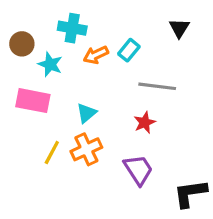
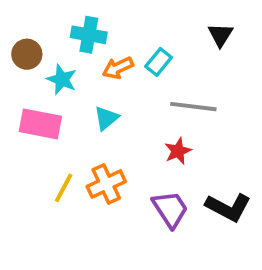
cyan triangle: (86, 113) -> (106, 118), moved
black L-shape: (190, 193) -> (228, 207), moved, turned -144

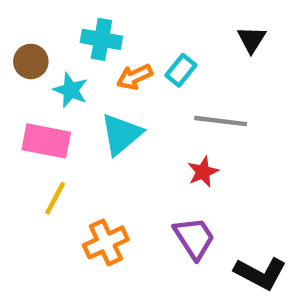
cyan triangle: (106, 118) -> (121, 134), size x1.5
orange cross: (106, 184) -> (106, 242), moved
yellow line: (64, 188) -> (55, 198), moved
black L-shape: (228, 207) -> (260, 273), moved

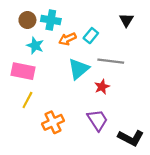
brown circle: (31, 61) -> (27, 20), moved
cyan triangle: (121, 134) -> (79, 69), moved

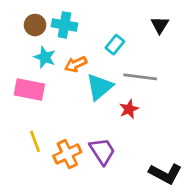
orange arrow: (67, 39) -> (76, 64), moved
yellow line: (27, 100) -> (35, 141), moved, turned -48
purple trapezoid: (97, 120) -> (102, 151), moved

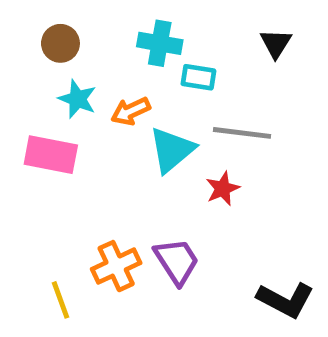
cyan cross: (64, 25) -> (160, 43), moved
cyan rectangle: (115, 45) -> (198, 77), turned 60
yellow line: (35, 141) -> (60, 300), moved

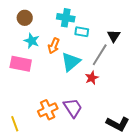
black triangle: (276, 43) -> (114, 36), moved
orange arrow: (131, 111) -> (54, 46), turned -42
gray line: (242, 133) -> (100, 55), turned -65
yellow line: (60, 300) -> (15, 124), moved

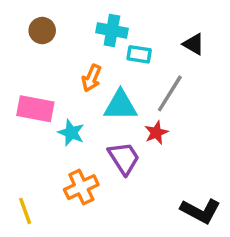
black triangle: (114, 36) -> (194, 44), moved, turned -32
cyan star: (32, 41) -> (71, 133), moved
cyan triangle: (71, 62) -> (120, 105), turned 40
purple trapezoid: (73, 108) -> (124, 158), moved

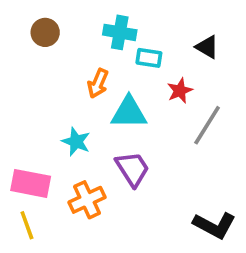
gray line: (170, 93) -> (207, 125), moved
pink rectangle: (35, 109) -> (31, 183), moved
red star: (156, 133) -> (180, 91), moved

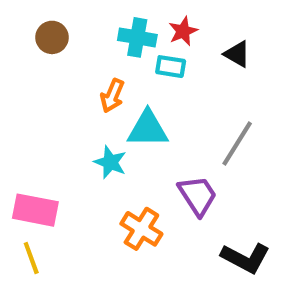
red star: (180, 91) -> (183, 31), moved
cyan star: (76, 142) -> (110, 162), moved
purple trapezoid: (132, 169) -> (198, 196), moved
orange cross: (87, 200) -> (141, 229), moved, turned -33

